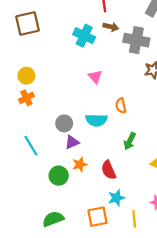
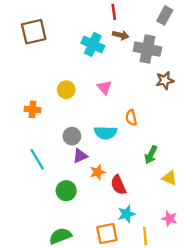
yellow circle: (26, 76) -> (66, 90), moved
orange cross: (26, 98) -> (32, 109), turned 32
green arrow: (130, 141) -> (151, 155), moved
orange star: (80, 164) -> (97, 172), moved

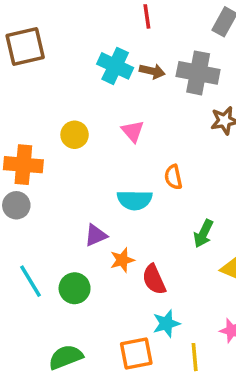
brown arrow: (121, 35) -> (152, 71), moved
orange cross: (32, 109) -> (23, 165), size x1.5
gray circle: (72, 136) -> (16, 205), moved
cyan line: (37, 159) -> (30, 281), moved

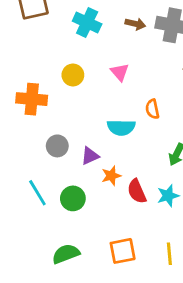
cyan cross: (115, 66) -> (87, 22), moved
gray circle: (16, 205) -> (57, 146), moved
cyan star: (166, 324) -> (168, 196), moved

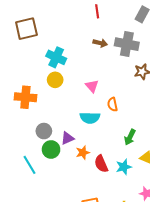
cyan cross: (87, 22) -> (56, 57), moved
pink triangle: (120, 72) -> (92, 86), moved
green circle: (73, 198) -> (51, 149), moved

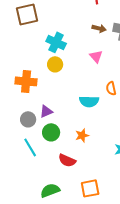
pink triangle: (92, 86) -> (96, 56), moved
gray circle: (44, 131) -> (28, 119), moved
purple triangle: (67, 138) -> (46, 111), moved
red semicircle: (101, 164) -> (67, 160), moved, turned -42

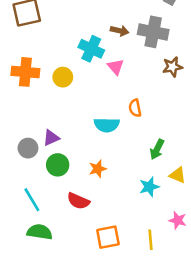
cyan cross: (56, 42) -> (91, 49), moved
orange cross: (26, 81) -> (25, 72), moved
cyan line: (30, 147) -> (32, 200), moved
green semicircle: (50, 190) -> (40, 232), moved, turned 30

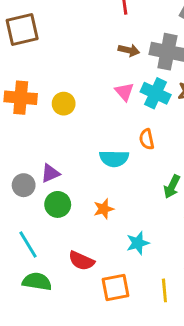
cyan cross: (91, 49) -> (156, 93), moved
cyan star: (149, 187) -> (138, 243), moved
red semicircle: (78, 201) -> (81, 261), moved

